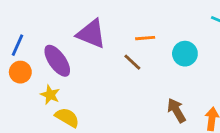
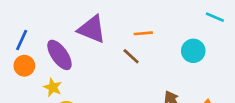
cyan circle: (185, 54) -> (193, 51), moved

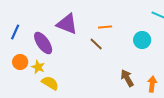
orange circle: (24, 66) -> (20, 62), moved

